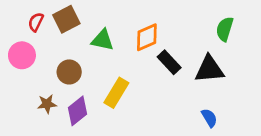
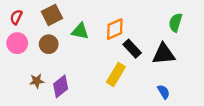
red semicircle: (36, 22) -> (16, 17), moved
brown circle: (69, 72) -> (49, 44), moved
yellow rectangle: (116, 93) -> (116, 75), moved

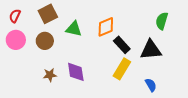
yellow rectangle: (116, 75) -> (122, 69), moved
brown star: (37, 81) -> (50, 75), moved
purple diamond: (61, 86) -> (76, 72), moved, turned -60

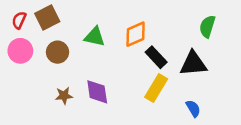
brown square: (48, 14) -> (47, 18), moved

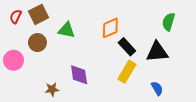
green triangle: (95, 37) -> (67, 30), moved
pink circle: (20, 51) -> (14, 60), moved
brown circle: (57, 52) -> (37, 43), moved
brown star: (64, 96) -> (52, 89), moved

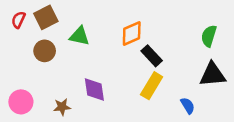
green semicircle: (169, 22) -> (209, 36), moved
black triangle: (157, 52) -> (213, 75), moved
pink circle: (14, 60) -> (21, 102), moved

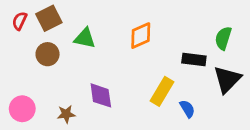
black rectangle: (152, 56) -> (194, 60), moved, turned -40
black triangle: (213, 75) -> (227, 79), turned -40
blue semicircle: (188, 106) -> (187, 109), moved

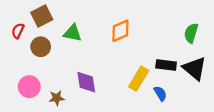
red semicircle: (20, 21) -> (18, 31), moved
black rectangle: (194, 60) -> (166, 65), moved
black triangle: (227, 79) -> (195, 68), turned -35
pink circle: (22, 109) -> (29, 87), moved

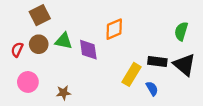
red semicircle: (18, 31) -> (17, 50), moved
green triangle: (73, 33) -> (64, 41), moved
purple diamond: (86, 82) -> (88, 50), moved
brown star: (57, 98) -> (64, 93), moved

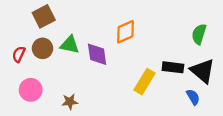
blue semicircle: (152, 88) -> (193, 97), moved

